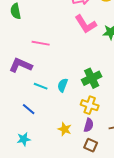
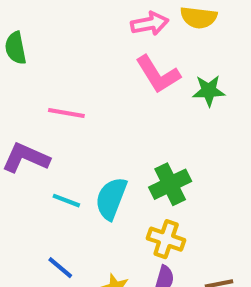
cyan semicircle: (63, 85) -> (111, 198), size x1.5
blue line: (29, 109) -> (60, 268), moved

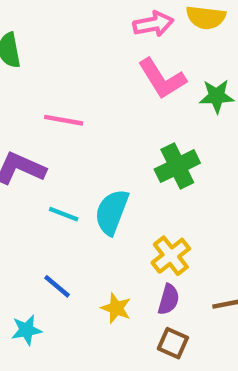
green cross: (170, 184) -> (177, 166), moved
yellow cross: (166, 239) -> (171, 256), turned 33

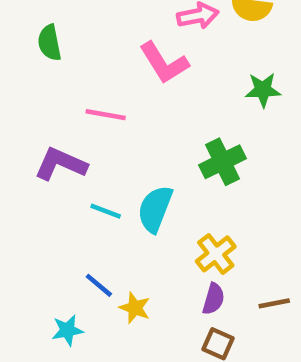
pink L-shape: (162, 79) -> (164, 63), moved
yellow star: (116, 308) -> (135, 308), moved

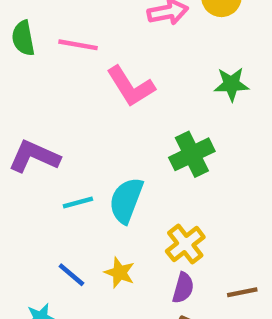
pink L-shape: (164, 63) -> (131, 86), moved
pink line: (106, 115) -> (78, 45), moved
cyan line: (106, 211) -> (78, 202), turned -36
yellow star: (135, 308) -> (120, 273), moved

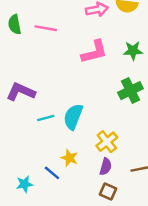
pink L-shape: (131, 86) -> (94, 52), moved, turned -72
green cross: (192, 154) -> (131, 91), moved
blue line: (71, 275) -> (52, 173), moved

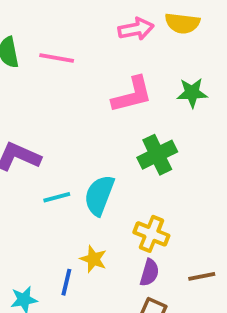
green cross: (131, 91) -> (157, 155), moved
yellow cross: (107, 142) -> (151, 234), turned -30
blue line: (52, 173) -> (66, 282), turned 63

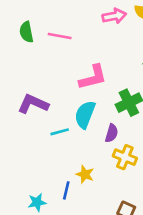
pink L-shape: (132, 95) -> (93, 77), moved
cyan semicircle: (99, 195) -> (85, 115), moved
purple semicircle: (149, 273) -> (112, 133), moved

